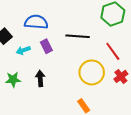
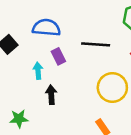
cyan arrow: (23, 50) -> (38, 71), moved, turned 104
green star: (13, 80) -> (19, 119), moved

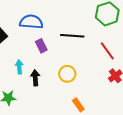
cyan arrow: (38, 71) -> (19, 67), moved
yellow circle: (112, 88) -> (67, 74), moved, size x0.7

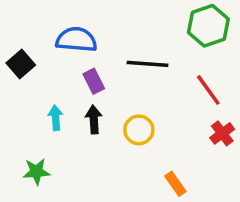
black arrow: (35, 78) -> (94, 119), moved
orange rectangle: (78, 105) -> (175, 184), moved

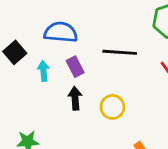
cyan arrow: (56, 118) -> (43, 71), moved

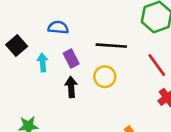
blue semicircle: (61, 32) -> (58, 27), size x0.7
yellow circle: (112, 107) -> (105, 77), moved

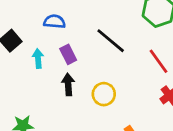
black line: (111, 46) -> (111, 41), turned 36
yellow circle: (105, 77) -> (104, 94), moved

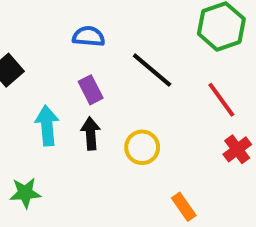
blue semicircle: (54, 22) -> (89, 36), moved
cyan arrow: (38, 59) -> (47, 126), moved, size x1.4

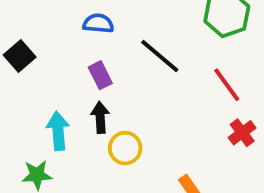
cyan arrow: (47, 126) -> (58, 131), moved
yellow circle: (142, 147) -> (125, 148), moved

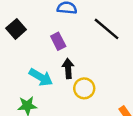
purple rectangle: (100, 75) -> (58, 41), moved
cyan arrow: (58, 131) -> (41, 77), turned 125

